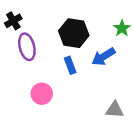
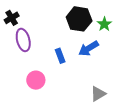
black hexagon: (74, 33) -> (79, 19), moved
gray triangle: (115, 110) -> (98, 94), turned -35

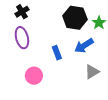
black cross: (12, 18) -> (22, 12), moved
gray triangle: (98, 94) -> (92, 72), moved

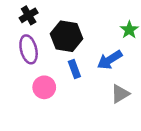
black hexagon: (75, 18) -> (66, 36), moved
pink circle: (34, 76) -> (44, 87), moved

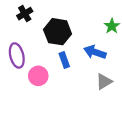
purple ellipse: (29, 49) -> (17, 55), moved
blue arrow: (110, 60) -> (95, 52), turned 50

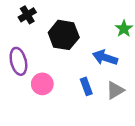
blue rectangle: (64, 60) -> (86, 86), moved

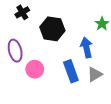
blue arrow: (105, 58) -> (86, 48), turned 60
blue rectangle: (86, 86) -> (71, 71), size x1.5

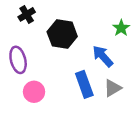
blue arrow: (86, 48) -> (103, 56), turned -30
pink circle: (35, 69) -> (34, 92), moved

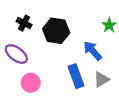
black cross: (27, 14) -> (24, 23), moved, turned -32
purple ellipse: (18, 60) -> (16, 54), turned -40

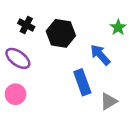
gray triangle: (101, 79) -> (109, 101), moved
pink circle: (31, 83) -> (15, 94), moved

